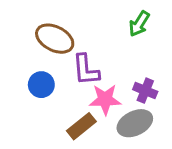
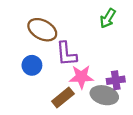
purple cross: (145, 91) -> (116, 80), moved, turned -30
gray ellipse: (135, 123) -> (104, 95), turned 40

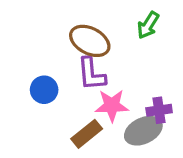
brown ellipse: (42, 30) -> (90, 41), moved
gray ellipse: (104, 95) -> (143, 131), turned -40

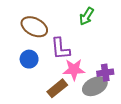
green arrow: (148, 25) -> (86, 16), moved
brown ellipse: (90, 41) -> (34, 27), moved

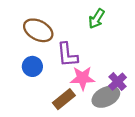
purple cross: (105, 73) -> (118, 82), turned -35

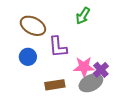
pink star: (83, 78) -> (84, 67), moved
brown rectangle: (64, 99) -> (55, 85), turned 30

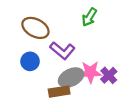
purple L-shape: (58, 47) -> (62, 51), turned -45
gray ellipse: (91, 83) -> (71, 78), moved

